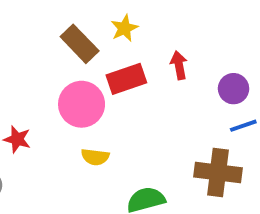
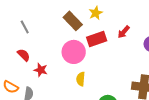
red arrow: (179, 65) -> (124, 32), turned -128
yellow semicircle: (95, 157) -> (81, 79), turned 88

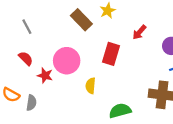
red rectangle: (97, 39) -> (111, 54), moved, turned -54
pink circle: (74, 52) -> (67, 61), moved

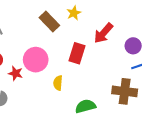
red arrow: (139, 32) -> (103, 33), size x1.5

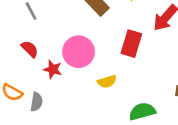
yellow semicircle: (58, 83) -> (107, 82), turned -112

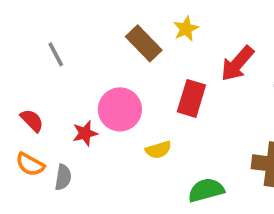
red semicircle: (30, 49) -> (32, 120), moved
red star: (53, 69) -> (85, 133), turned -30

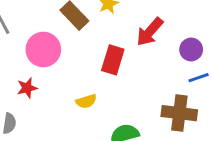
pink circle: (120, 109) -> (43, 50), moved

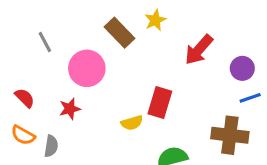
red rectangle: (113, 60) -> (160, 103), moved

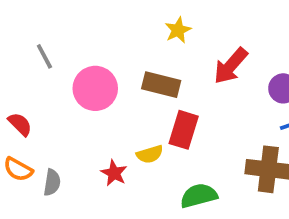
brown rectangle: (119, 33) -> (161, 85), moved, turned -32
red star: (70, 109) -> (114, 173), moved, turned -30

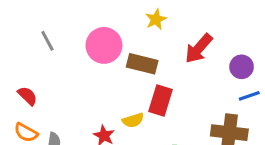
pink circle: (95, 88) -> (104, 45), moved

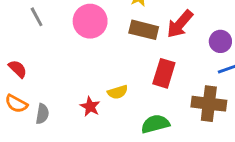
brown rectangle: (142, 64) -> (144, 30), moved
red rectangle: (161, 100) -> (164, 73), moved

